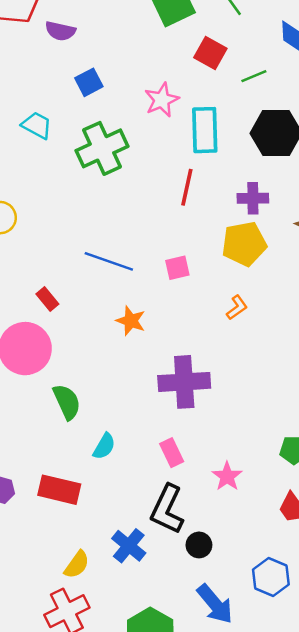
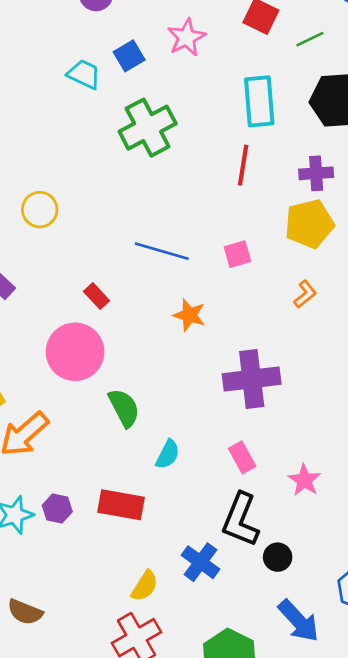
pink star: (162, 100) -> (186, 37), moved
cyan trapezoid: (37, 125) -> (84, 74), moved

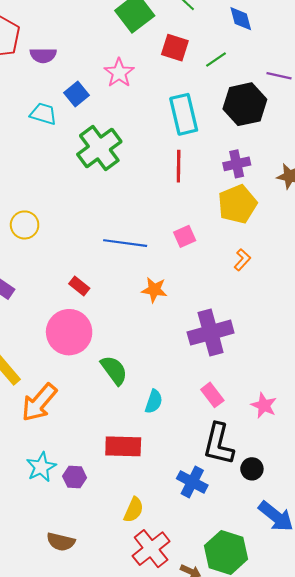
purple hexagon: (57, 509) -> (75, 477), moved
yellow semicircle: (145, 586) -> (134, 510), moved

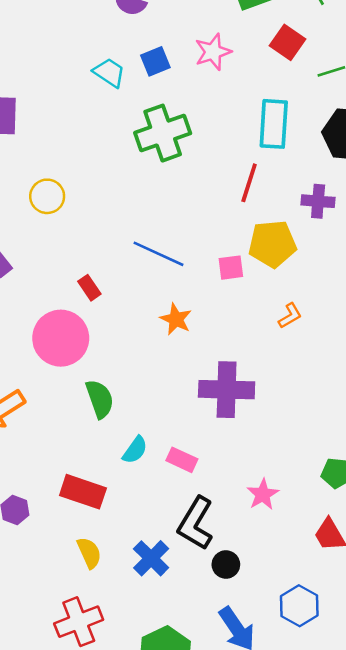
yellow pentagon: (237, 204) -> (272, 244), moved
pink rectangle: (212, 395) -> (182, 460), moved, turned -45
yellow semicircle: (134, 510) -> (89, 553), moved, turned -65

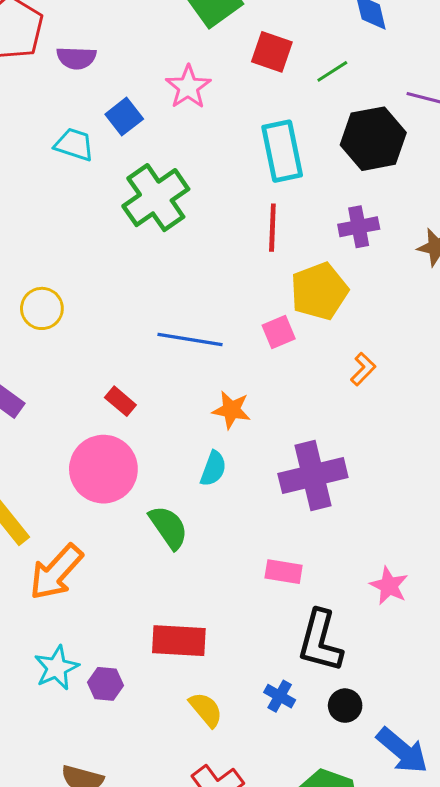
cyan semicircle: (135, 450) -> (213, 469), moved
blue cross: (151, 558) -> (280, 696), size x0.7
black circle: (226, 565) -> (345, 706), moved

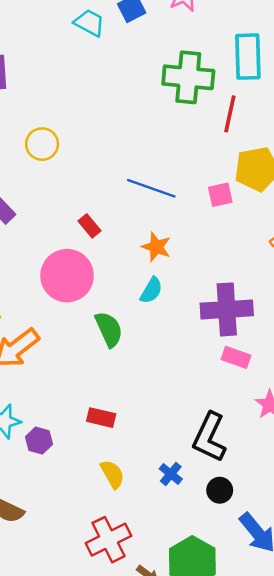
green cross: (156, 198) -> (188, 77), moved, turned 30
orange star: (231, 410) -> (156, 247), moved
pink rectangle: (284, 572) -> (236, 357), moved
red rectangle: (179, 641) -> (101, 418), size x0.7

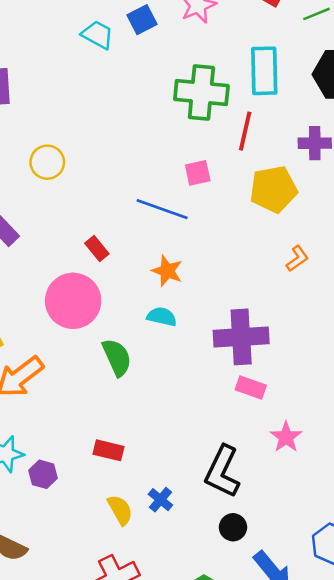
pink square: (220, 195) -> (198, 173), moved
cyan semicircle: (151, 290) -> (162, 317), turned -108
blue cross: (171, 474) -> (160, 500), moved

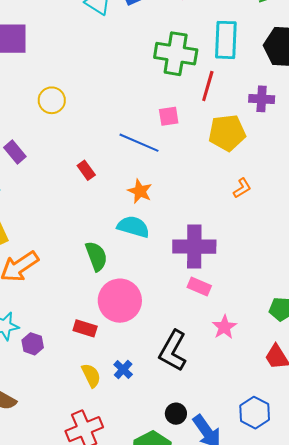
pink circle: (73, 301) -> (120, 301), moved
cyan semicircle: (162, 317) -> (133, 227), size x1.4
black circle: (233, 527) -> (176, 414), moved

